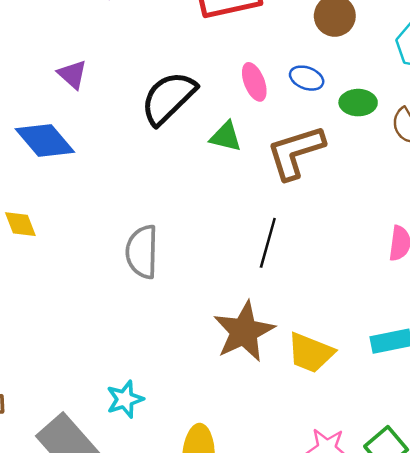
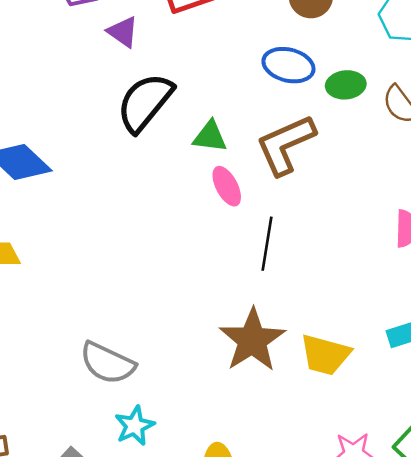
purple triangle: (72, 74) -> (123, 32), moved
blue ellipse: (307, 78) -> (288, 65), size x1.4
pink ellipse: (254, 82) -> (227, 186), moved
gray semicircle: (142, 252) -> (107, 363), moved, turned -60

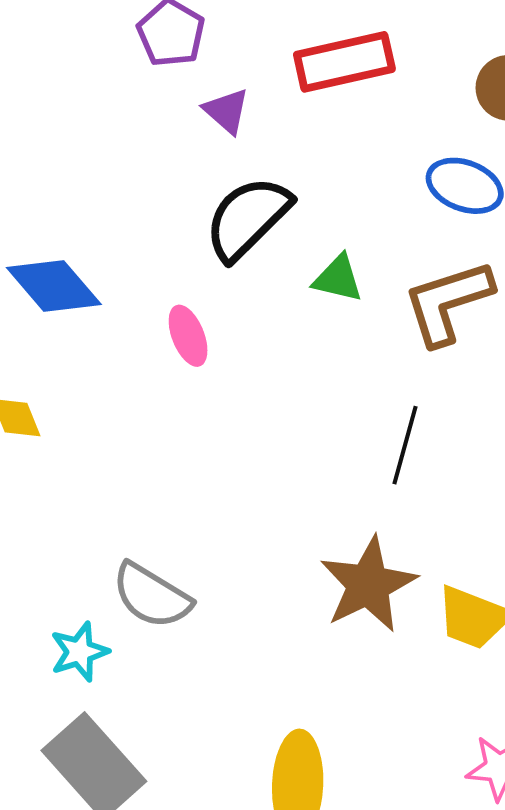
pink ellipse: (227, 186) -> (188, 336), moved
cyan star: (135, 426) -> (79, 652), moved

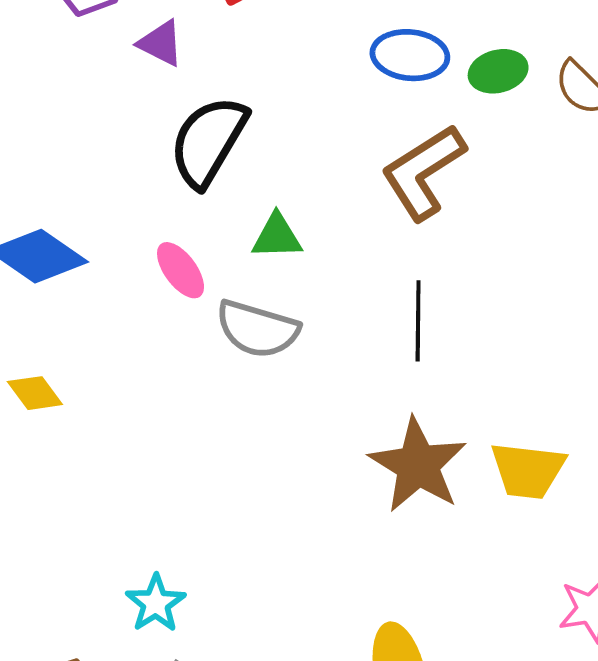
green triangle: (338, 279) -> (277, 236), moved
gray semicircle: (152, 596) -> (257, 329), moved

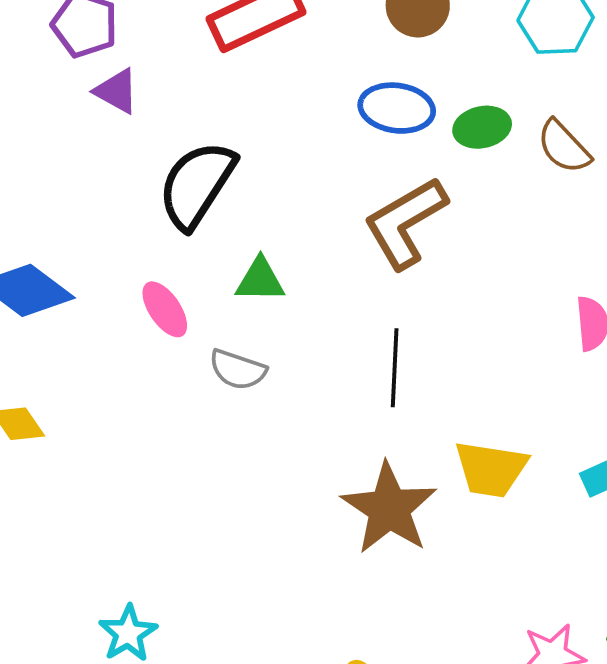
purple triangle: (161, 43) -> (116, 91), moved
gray semicircle: (257, 329) -> (238, 370), size x0.7
yellow trapezoid: (528, 470) -> (491, 469), moved

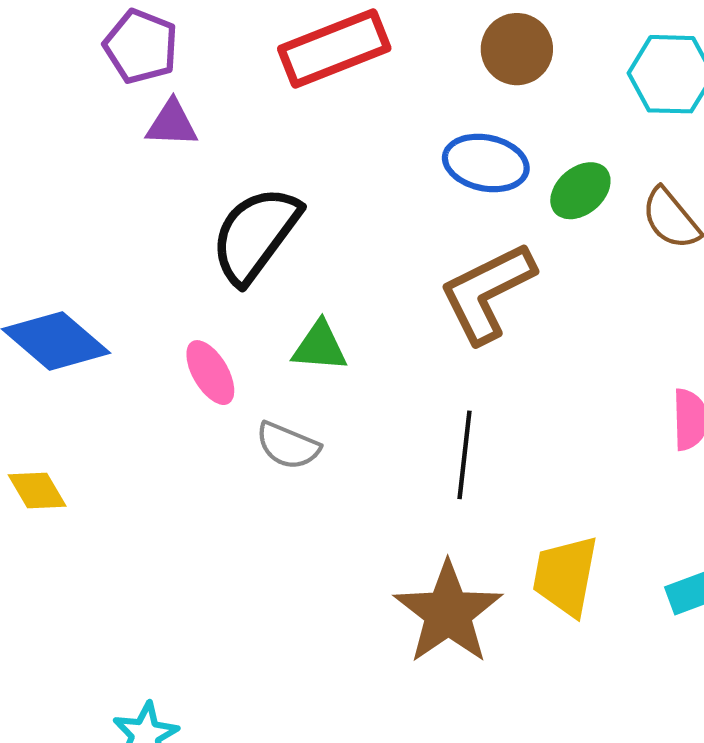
purple triangle: (116, 91) -> (172, 124), turned -30
green ellipse: (482, 127) -> (580, 191), turned -32
yellow trapezoid: (491, 469) -> (565, 576), turned 88

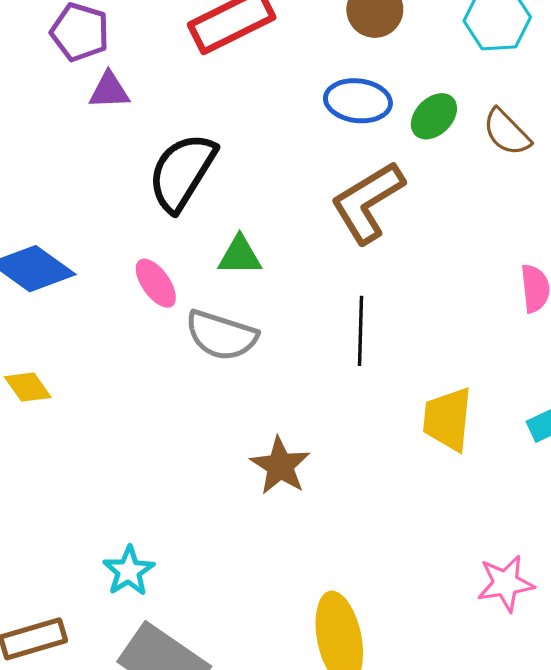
gray semicircle: (288, 446) -> (221, 335), size x1.4
brown star: (448, 613) -> (280, 466), moved, size x0.7

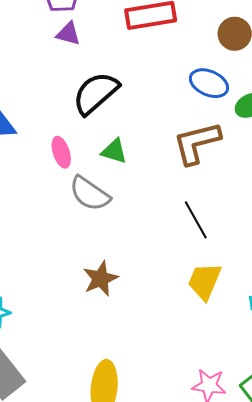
black line: (360, 331) -> (196, 220), moved, turned -48

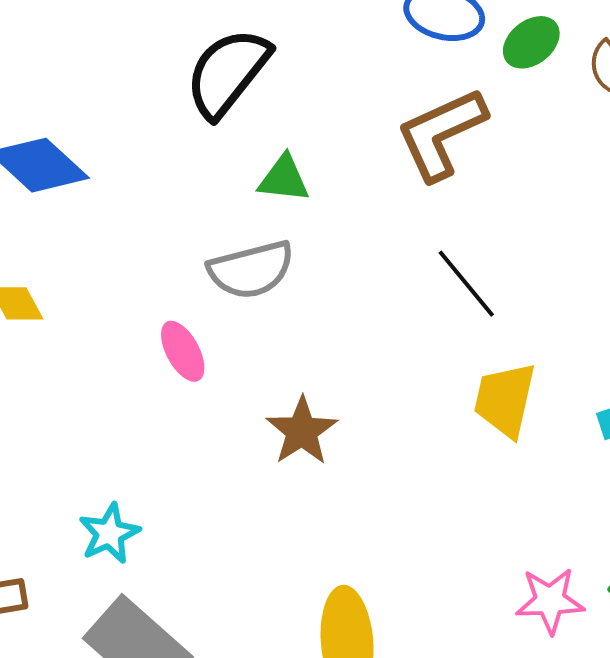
pink ellipse: (61, 152) -> (183, 351), moved
gray semicircle: (90, 194) -> (251, 270), turned -39

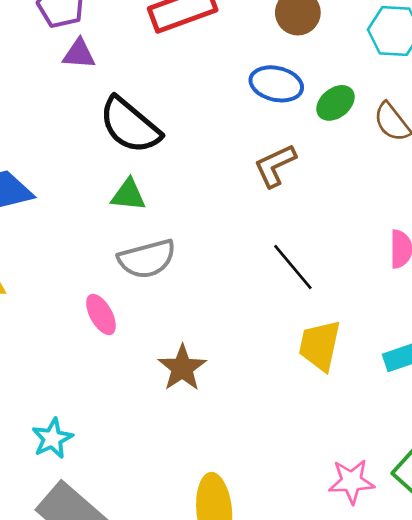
black semicircle: (228, 73) -> (130, 125), turned -88
brown L-shape: (441, 134) -> (275, 166), size x0.7
green triangle: (284, 179) -> (128, 195), moved

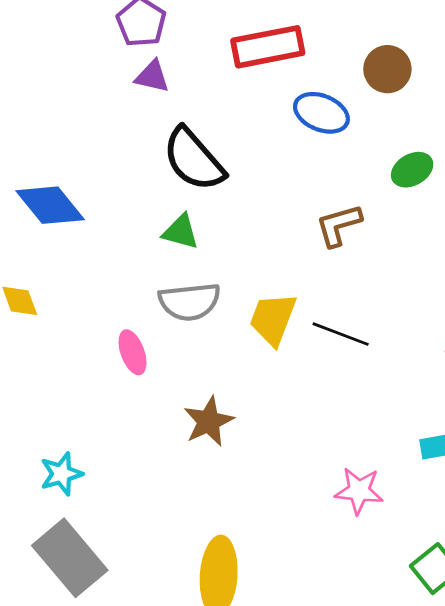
blue ellipse: (276, 84) -> (321, 113), moved
black line: (293, 267) -> (341, 334), turned -38
yellow trapezoid: (320, 345) -> (273, 319), moved
pink star: (351, 481) -> (359, 491), moved

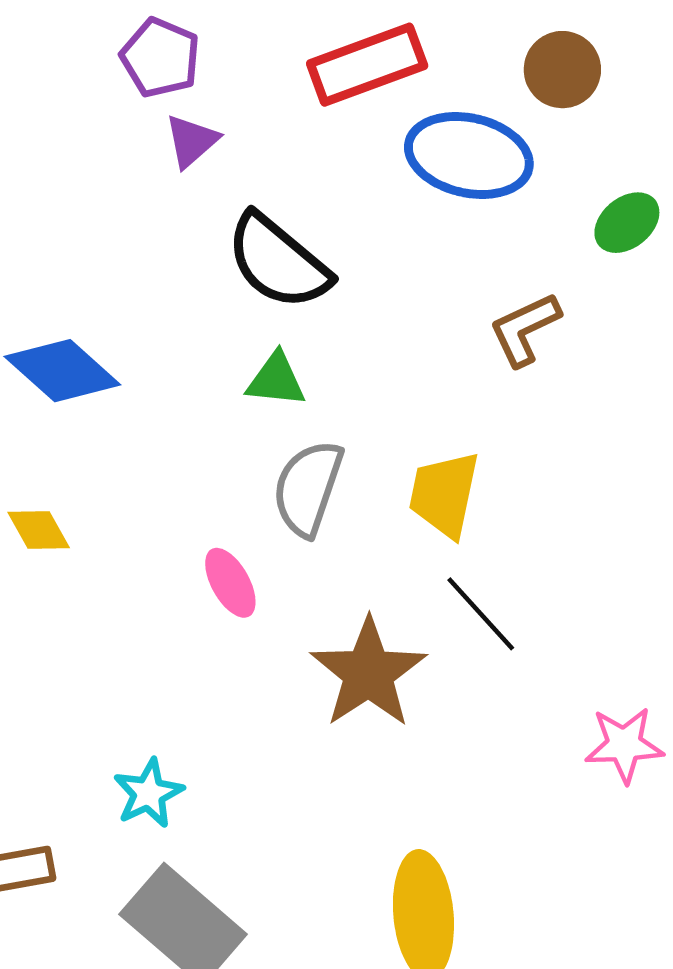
purple triangle: (152, 76) -> (192, 141), turned -45
blue ellipse: (321, 113) -> (469, 156), size x1.4
gray semicircle: (190, 302) -> (308, 488), turned 124
black line: (341, 334) -> (481, 614), moved, turned 36
brown star: (209, 421) -> (368, 673), size x1.4

